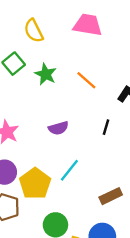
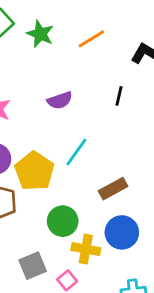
orange line: (86, 80) -> (91, 39), turned -70
brown rectangle: (111, 196) -> (113, 189), moved

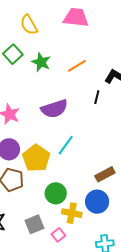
black line: (119, 96) -> (97, 97), moved
purple semicircle: (60, 100) -> (54, 109), size x1.5
brown rectangle: (113, 189) -> (105, 174), moved

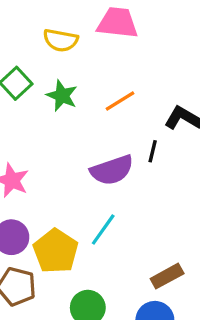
yellow semicircle: (29, 25) -> (61, 40), moved, turned -50
purple semicircle: (54, 109) -> (112, 170), moved

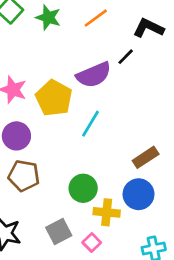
black line: (153, 151) -> (126, 57), turned 36
yellow pentagon: (56, 251) -> (54, 98), moved

